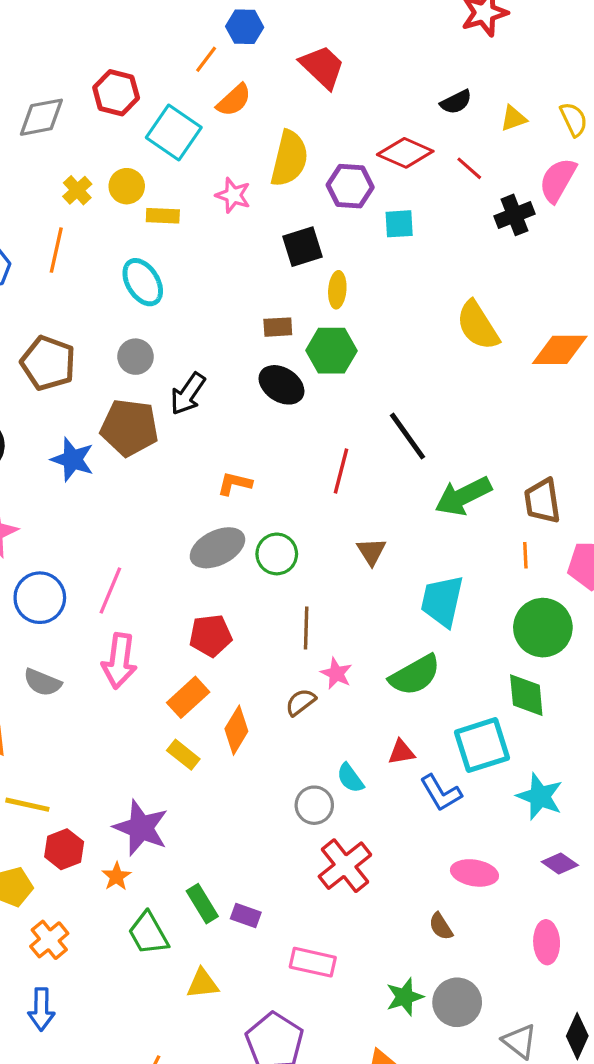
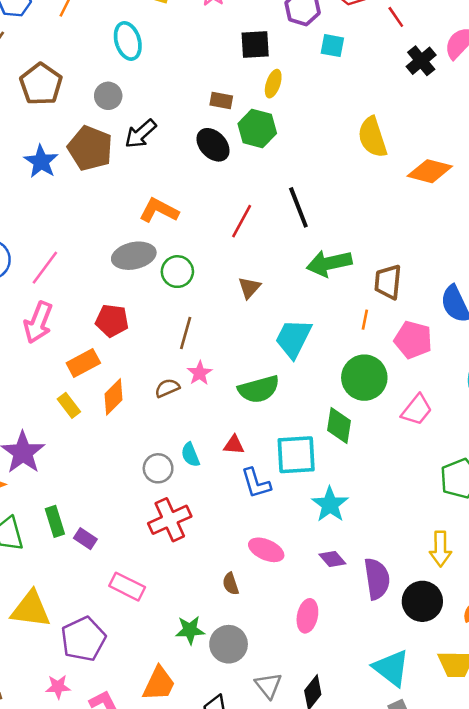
black cross: (515, 215) -> (421, 61), turned -32
orange L-shape: (235, 484) -> (159, 210), size x1.4
yellow triangle: (203, 984) -> (31, 609), moved, size x1.6

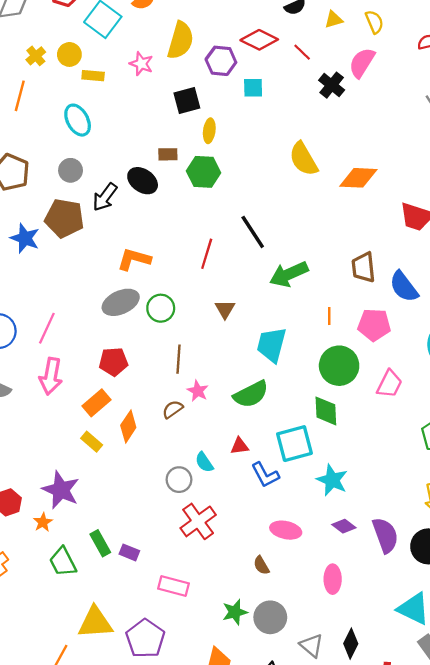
black ellipse: (213, 145) -> (143, 181), moved
brown trapezoid: (388, 282) -> (363, 267), moved

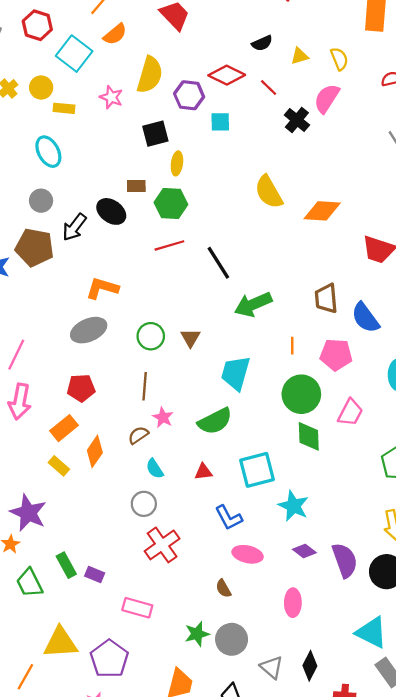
red line: (207, 254) -> (169, 245), moved, turned 56
green circle: (161, 308) -> (151, 336), moved
green diamond: (326, 411) -> (309, 436), moved
cyan semicircle: (204, 462) -> (155, 469), moved
blue L-shape: (265, 475) -> (229, 518), moved

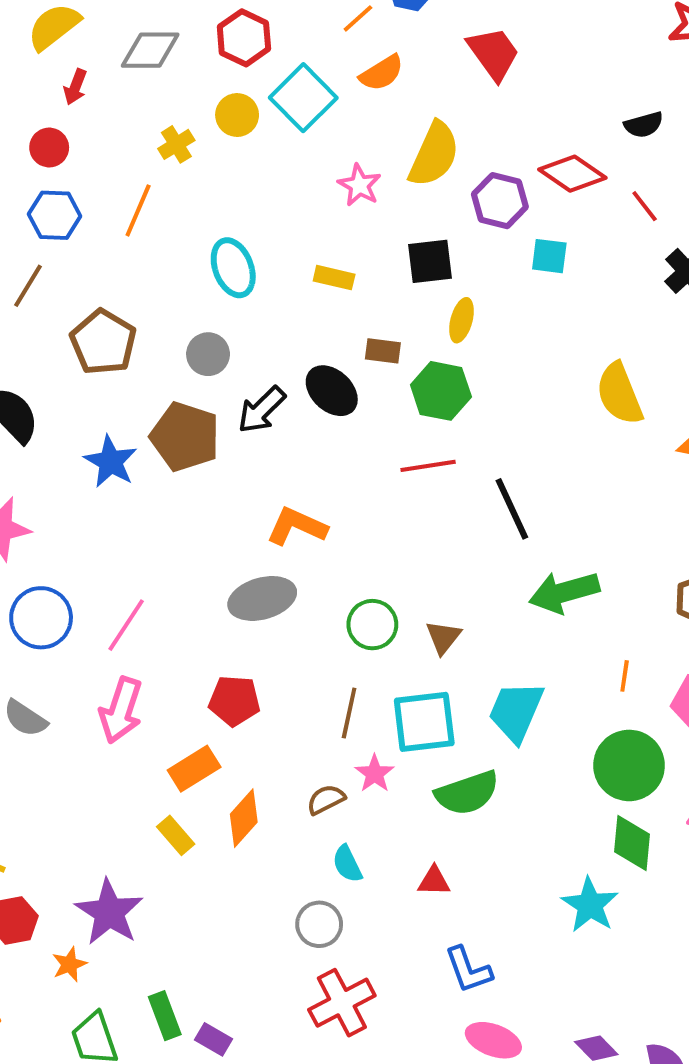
yellow circle: (41, 87) -> (237, 115), moved
yellow rectangle: (64, 108) -> (334, 278), moved
cyan square: (257, 470) -> (424, 722), moved
cyan star: (293, 506) -> (590, 905), moved

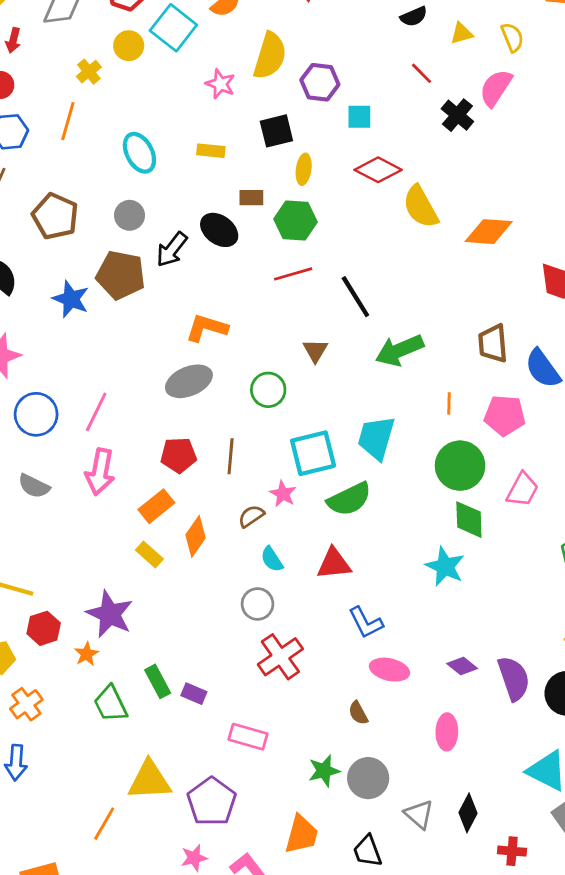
red diamond: (572, 174) -> (378, 170), moved
brown triangle: (443, 637) -> (315, 351), moved
brown line: (349, 713) -> (231, 456), moved
red triangle: (434, 881) -> (334, 564), size x1.5

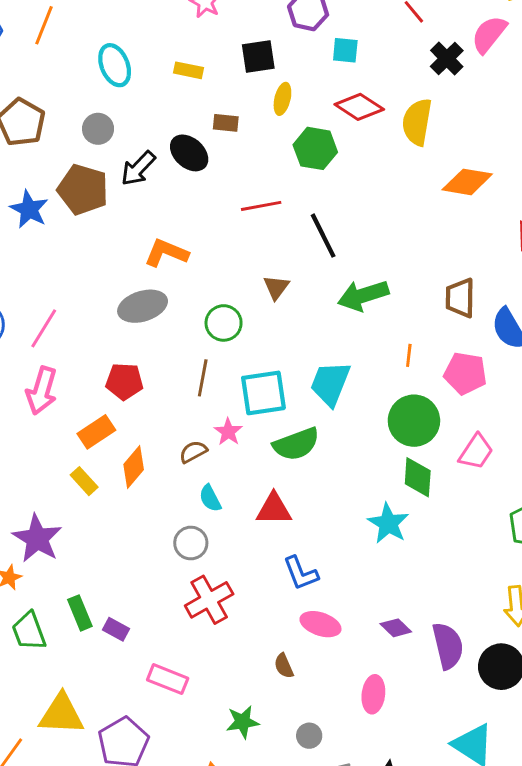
yellow semicircle: (421, 207) -> (417, 122), moved, turned 33
green hexagon: (295, 220) -> (315, 148), moved
brown line: (231, 456) -> (203, 378), moved
gray circle: (368, 778) -> (309, 736), moved, size x0.6

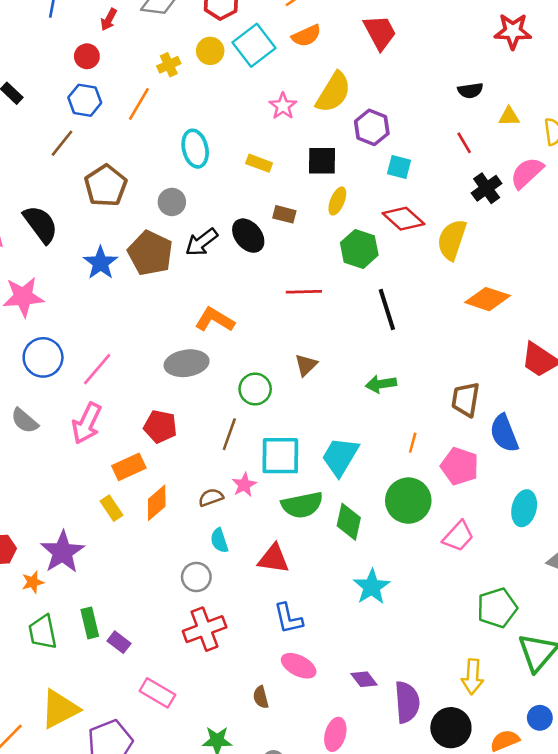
black line: (323, 236) -> (387, 310), moved
green arrow: (363, 295) -> (381, 384), size x0.7
green diamond: (418, 477) -> (349, 522), moved
yellow triangle: (61, 714) -> (60, 709), turned -39

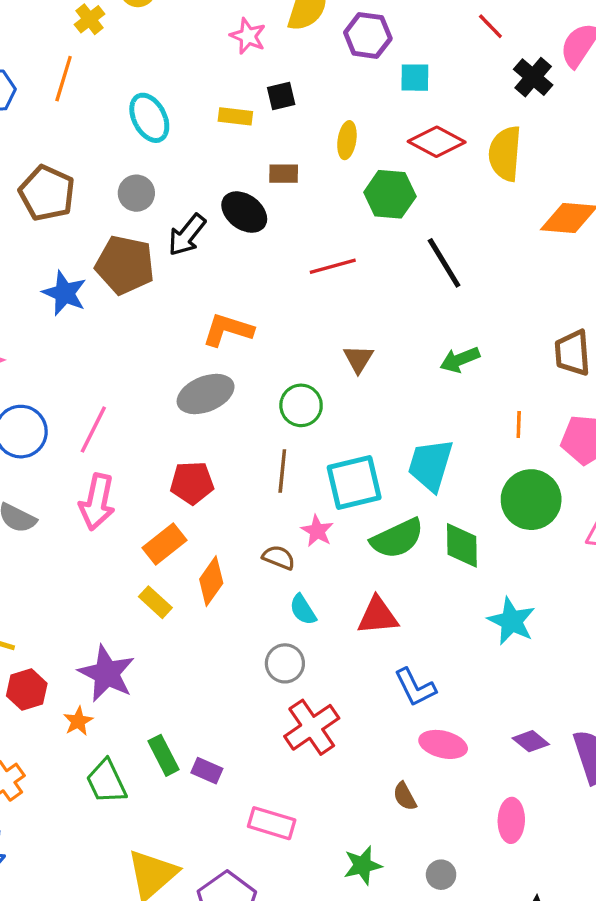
black square: (322, 161) -> (281, 96), moved, size x0.7
brown semicircle: (211, 497) -> (279, 557), turned 55

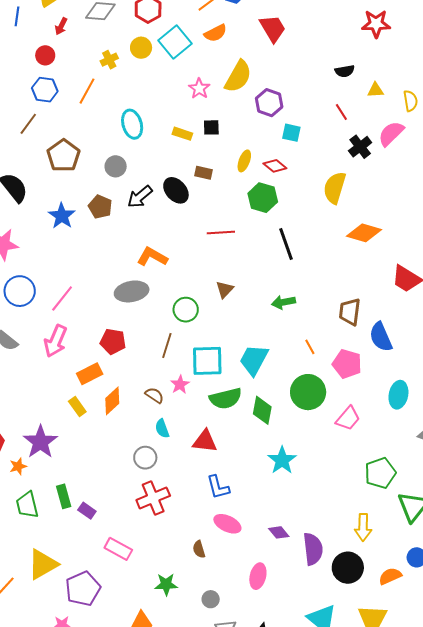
red diamond: (437, 142) -> (275, 166), moved, size x0.7
brown pentagon: (125, 265) -> (100, 207), size x0.7
orange line: (519, 425) -> (310, 347), turned -42

